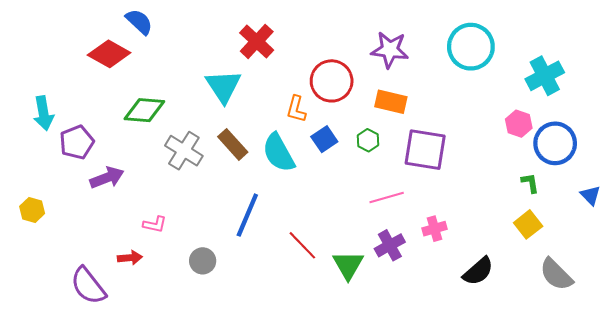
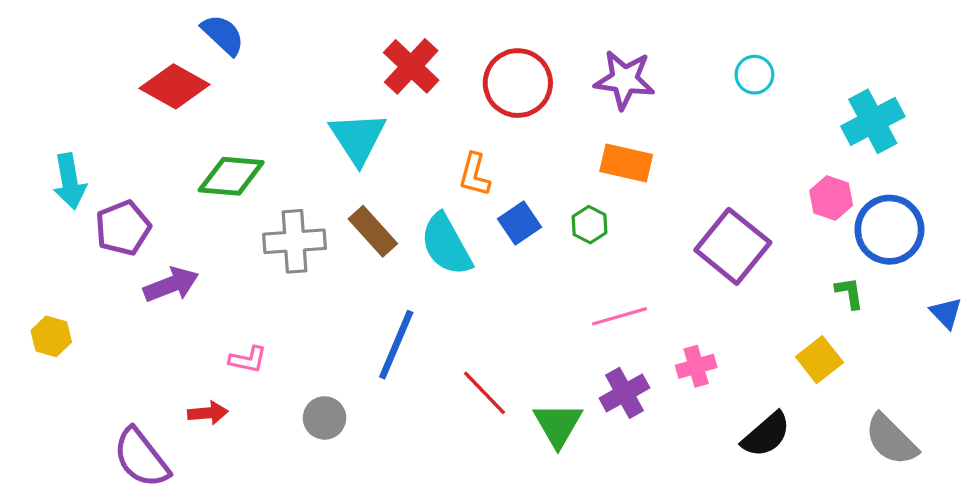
cyan circle: (471, 47) -> (754, 75), size x0.5
red circle: (332, 81) -> (518, 83), moved
purple square: (425, 150) -> (733, 246), moved, turned 30
gray cross: (184, 151) -> (295, 241), turned -36
yellow square: (528, 224) -> (819, 360), moved

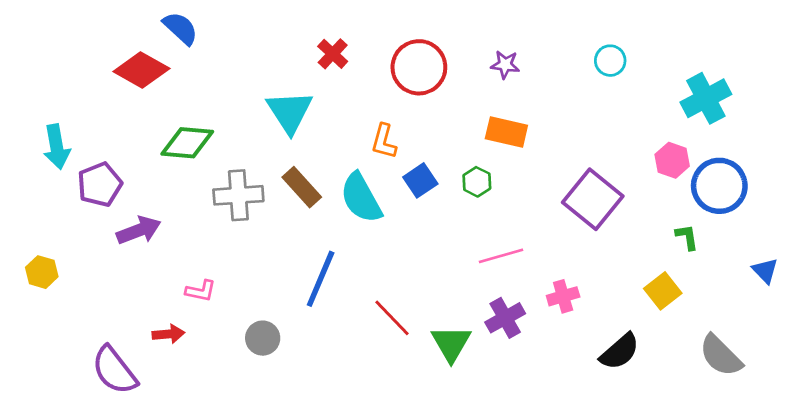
red cross: (411, 66) -> (333, 54), size x0.7
purple star: (624, 80) -> (505, 65), size x0.6
blue triangle: (946, 313) -> (765, 271), moved

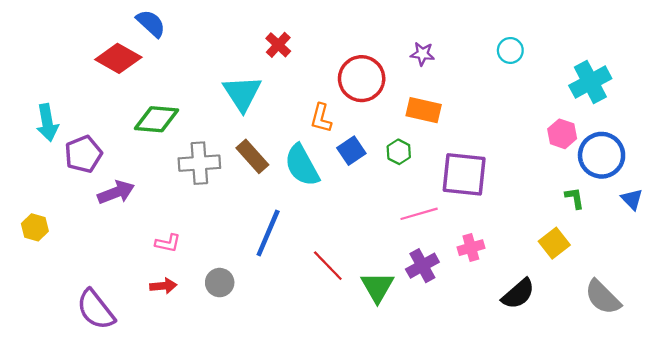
red circle: (419, 67) -> (362, 79), moved
purple square: (593, 199) -> (464, 174), moved, turned -33
blue triangle: (765, 271) -> (632, 199), moved
red arrow: (168, 334) -> (163, 286), moved

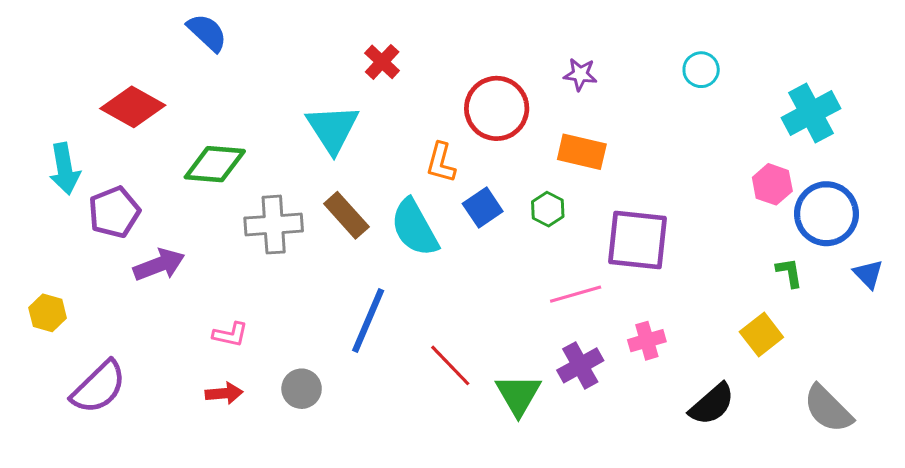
red diamond: (118, 58) -> (133, 107), moved
purple semicircle: (96, 310) -> (99, 387), moved, turned -96

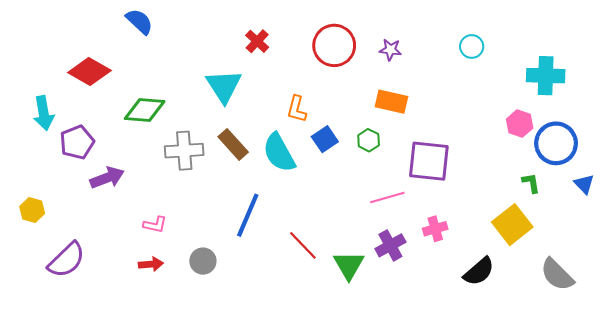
red circle: (497, 108) -> (334, 45), moved
cyan cross: (811, 113) -> (546, 76), turned 30
yellow square: (761, 334) -> (512, 225), size x1.4

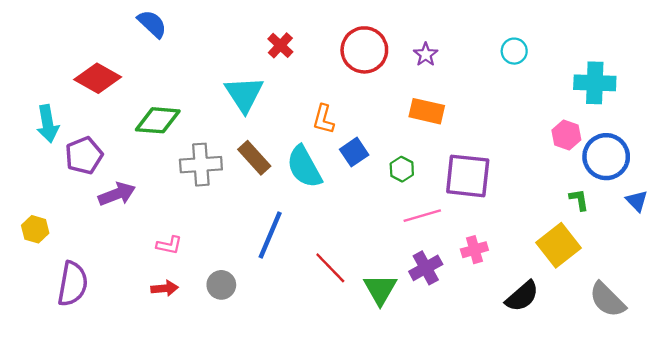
purple star: (390, 50) -> (426, 54), turned 30
green hexagon: (369, 140) -> (402, 169), moved
purple semicircle: (67, 260) -> (73, 284), turned -36

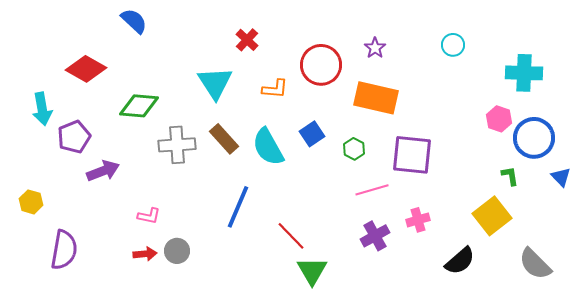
red circle: (364, 50) -> (321, 65), moved
orange rectangle: (427, 111) -> (376, 98), size x1.4
orange L-shape: (323, 119) -> (275, 89), moved, turned -100
gray circle: (221, 285) -> (177, 251), moved
green triangle: (380, 289) -> (312, 271), moved

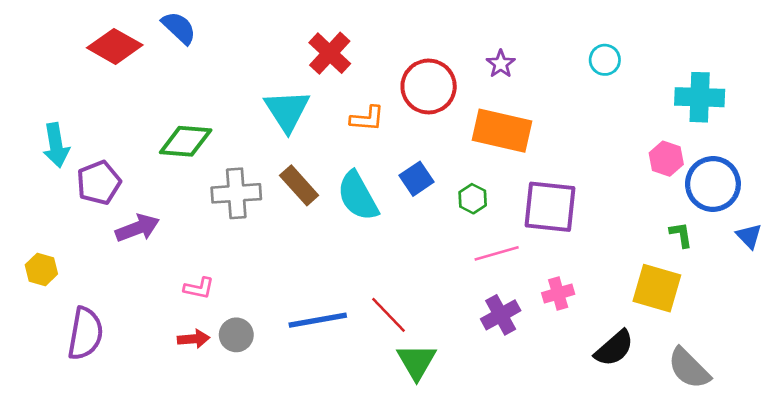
red cross: (247, 40) -> (330, 53), size x1.4
red diamond: (86, 69) -> (115, 46), moved
blue line: (238, 207) -> (318, 320), moved, turned 57
yellow square: (492, 216) -> (657, 288), turned -36
gray semicircle: (535, 264) -> (689, 368), moved

